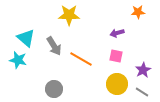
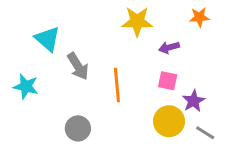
yellow star: (69, 15) -> (137, 21), moved
cyan triangle: (26, 38) -> (48, 39), moved
orange line: (81, 59) -> (117, 85), turned 55
purple star: (143, 70) -> (194, 101), moved

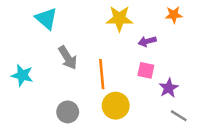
cyan triangle: (48, 39) -> (46, 19), moved
yellow circle: (169, 121) -> (116, 106), moved

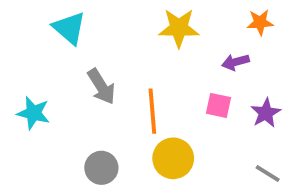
purple arrow: (147, 41) -> (236, 62), moved
purple star: (169, 88) -> (266, 113), moved

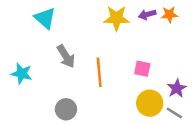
purple arrow: (236, 62) -> (147, 14), moved
purple star: (266, 113) -> (177, 88), moved
yellow circle: (173, 158) -> (150, 103), moved

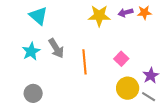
pink square: (142, 69) -> (121, 59), turned 32
cyan star: (22, 74) -> (31, 51), moved, turned 30
gray circle: (66, 109) -> (33, 93), moved

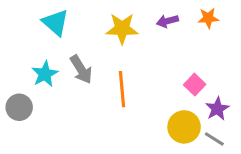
purple arrow: (125, 13) -> (167, 21), moved
yellow star: (99, 16) -> (122, 29), moved
pink square: (121, 59) -> (195, 85), moved
gray circle: (33, 93) -> (19, 107), moved

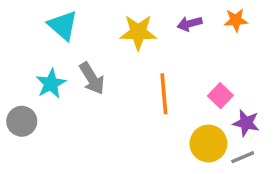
orange line: (122, 89) -> (164, 94), moved
purple star: (217, 109) -> (246, 123), turned -30
gray line: (214, 139) -> (243, 157), turned -55

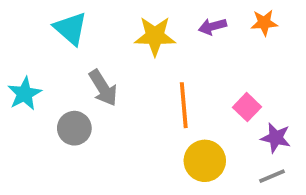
cyan star: (51, 84) -> (24, 94), moved
gray circle: (22, 121) -> (74, 128), moved
yellow circle: (208, 144) -> (205, 161), moved

